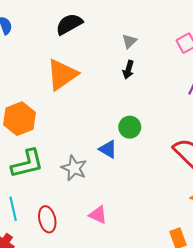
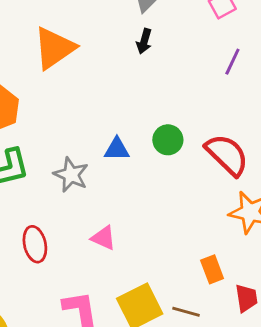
green circle: (130, 127) -> (168, 140), moved
blue triangle: (108, 149) -> (117, 149), turned -30

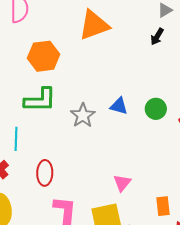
pink triangle: (104, 238) -> (122, 183), moved, turned 30
red ellipse: (35, 244) -> (45, 173), moved

